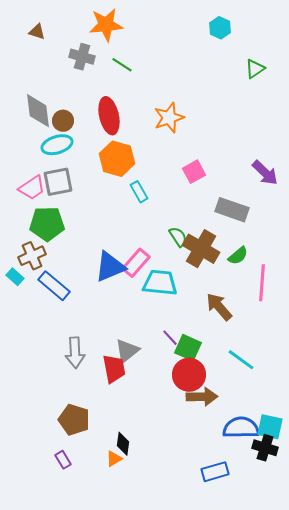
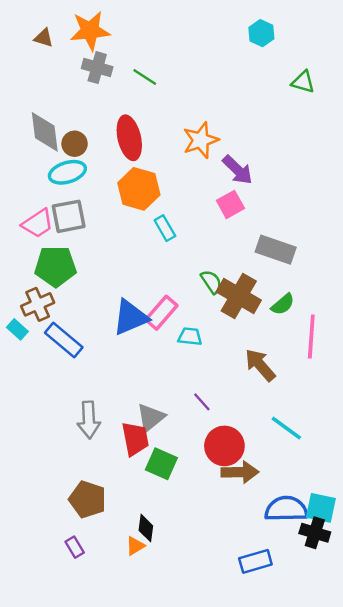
orange star: (106, 25) -> (90, 31), moved
green triangle: (255, 69) -> (303, 82), turned 50
purple arrow: (265, 173) -> (238, 170), moved
cyan trapezoid: (160, 283) -> (190, 336), size x0.6
green square: (188, 348) -> (161, 464), moved

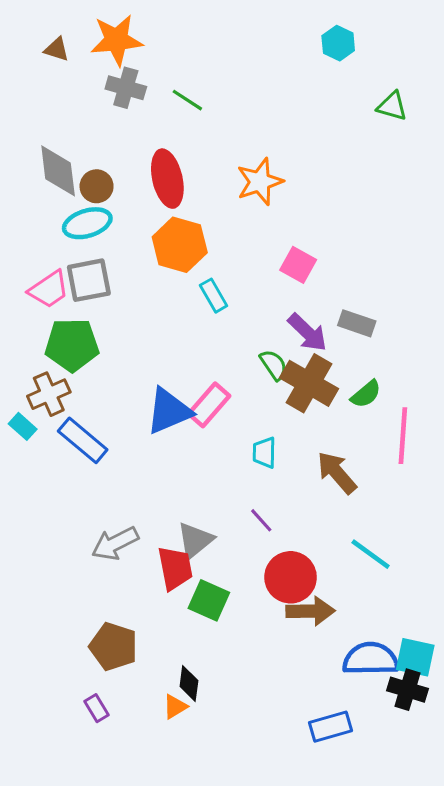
purple arrow: (238, 170) -> (307, 333), moved
pink square: (230, 204) -> (298, 265), turned -32
gray rectangle: (276, 250) -> (357, 323), size x0.7
cyan trapezoid: (190, 336) -> (264, 453), moved, turned -95
gray arrow: (89, 420) -> (115, 543), turned 66

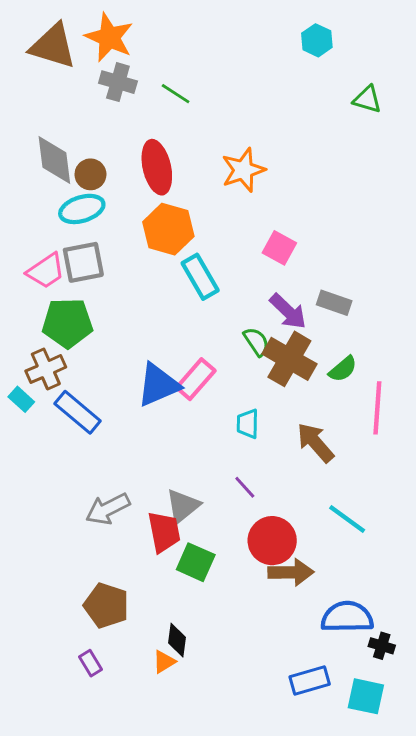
orange star: (117, 40) -> (109, 37), turned 30
brown triangle: (57, 49) -> (53, 46), size x2.0
cyan rectangle: (214, 296) -> (200, 277), size x1.4
cyan square: (415, 657) -> (366, 696), moved
black cross: (407, 690) -> (382, 646), size x0.7

